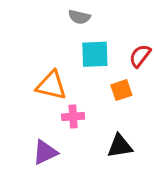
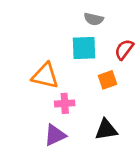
gray semicircle: (79, 17) -> (94, 19), moved
purple triangle: (45, 152) -> (55, 135), moved

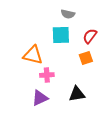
orange square: (107, 80) -> (86, 58), moved

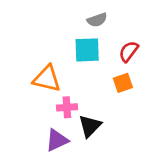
gray semicircle: (68, 14) -> (97, 20), turned -32
black triangle: (77, 94) -> (90, 126), moved, turned -36

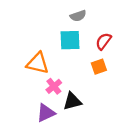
pink cross: (67, 107) -> (54, 86), turned -35
black triangle: (90, 126) -> (72, 101), turned 30

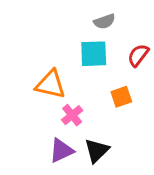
orange square: (99, 67) -> (121, 97), moved
black triangle: (72, 101) -> (97, 150), moved, turned -30

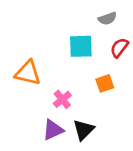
gray semicircle: (104, 21) -> (107, 18), moved
orange triangle: (51, 84) -> (28, 73), moved

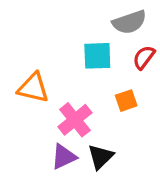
gray semicircle: (107, 18) -> (129, 22), size x1.5
pink cross: (62, 99) -> (75, 120), size x1.5

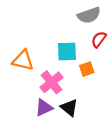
cyan square: (97, 56) -> (67, 52), moved
black triangle: (101, 157) -> (69, 108), turned -36

